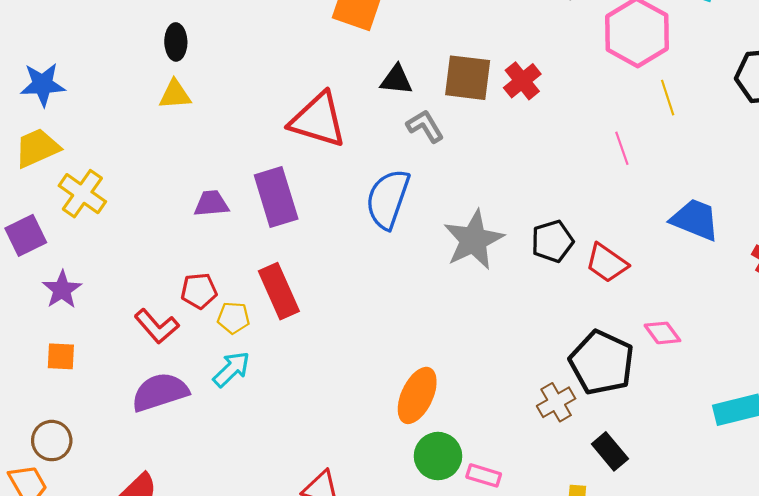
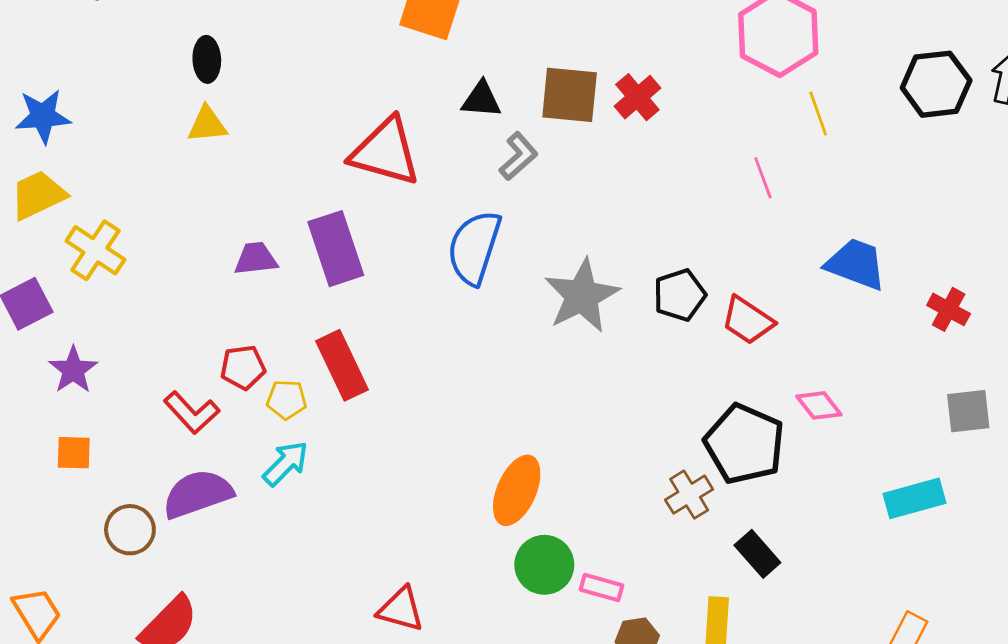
gray L-shape: (425, 126) -> (518, 156), turned 81
brown circle: (52, 441) -> (130, 530), moved

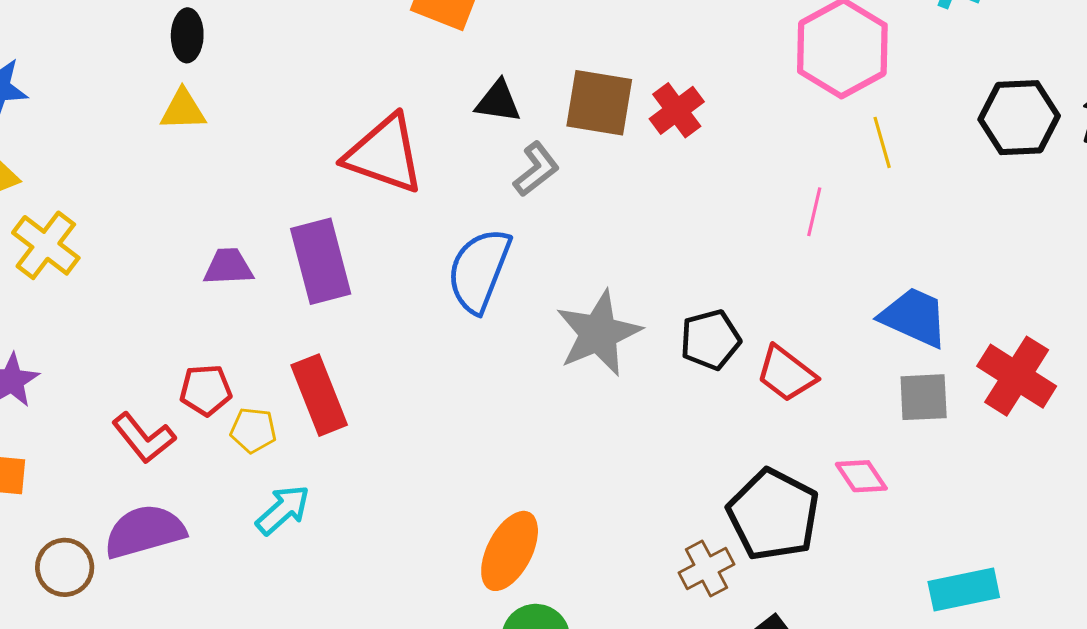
pink line: (763, 178) -> (814, 212), turned 30
red cross: (949, 309) -> (1017, 376), size x1.6
gray square: (968, 411) -> (924, 397), moved
cyan arrow: (286, 463) -> (283, 510), moved

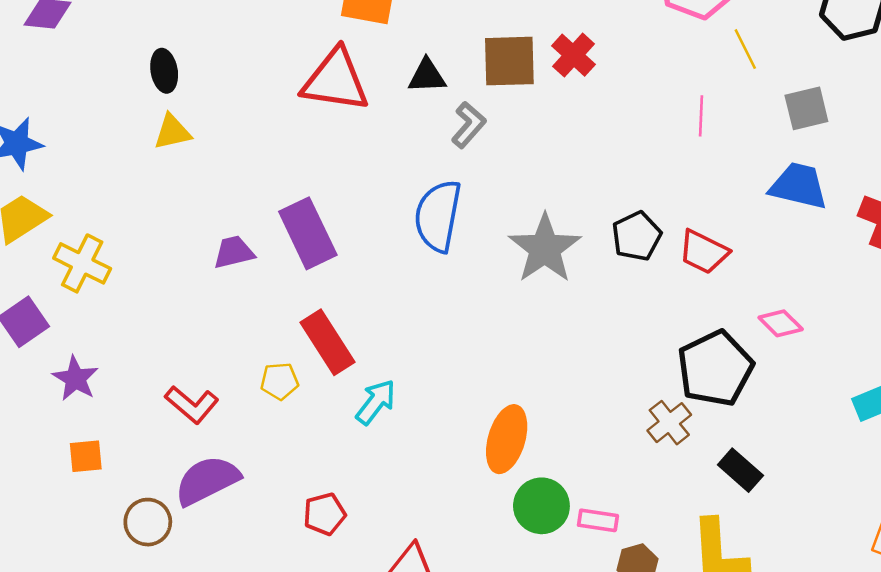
red triangle: (384, 154) -> (335, 80), moved
red pentagon: (206, 390) -> (325, 514), moved
gray square: (924, 397) -> (806, 108), moved
cyan arrow: (283, 510) -> (376, 402), moved
black pentagon: (773, 515) -> (715, 368), turned 30

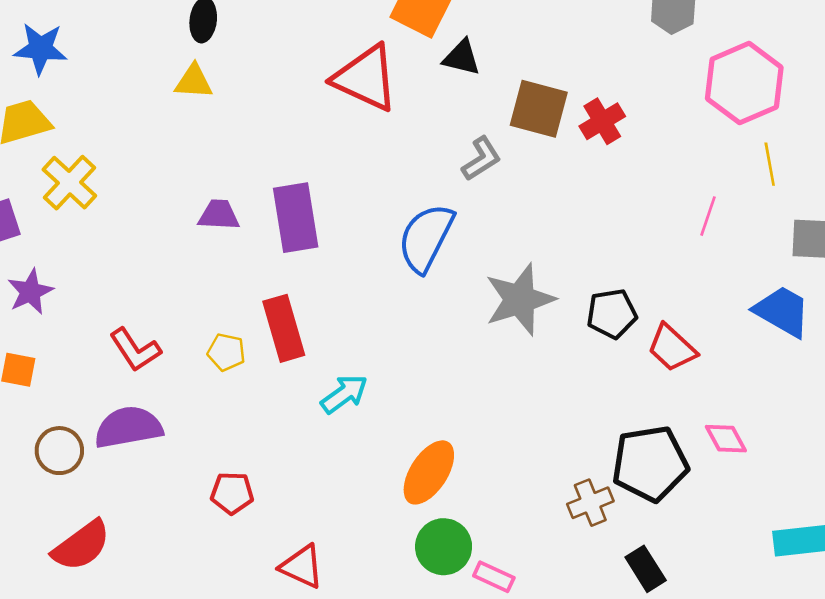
black triangle: (427, 76) -> (462, 58), moved
cyan arrow: (376, 402) -> (344, 394), moved

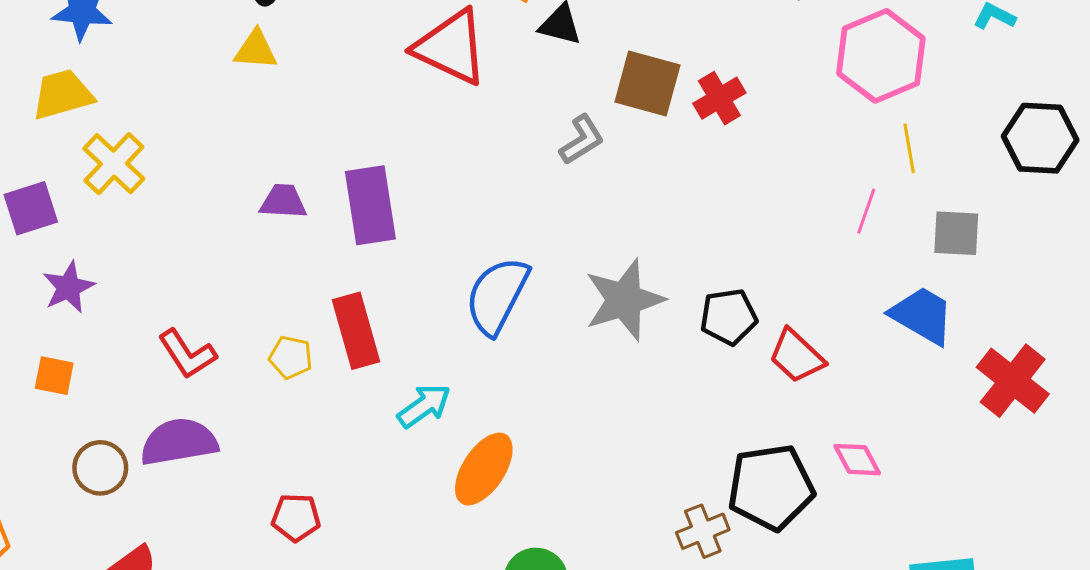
pink line: (708, 216) -> (866, 211), moved
blue semicircle: (426, 238) -> (497, 296), moved
orange ellipse: (429, 472) -> (484, 469), moved

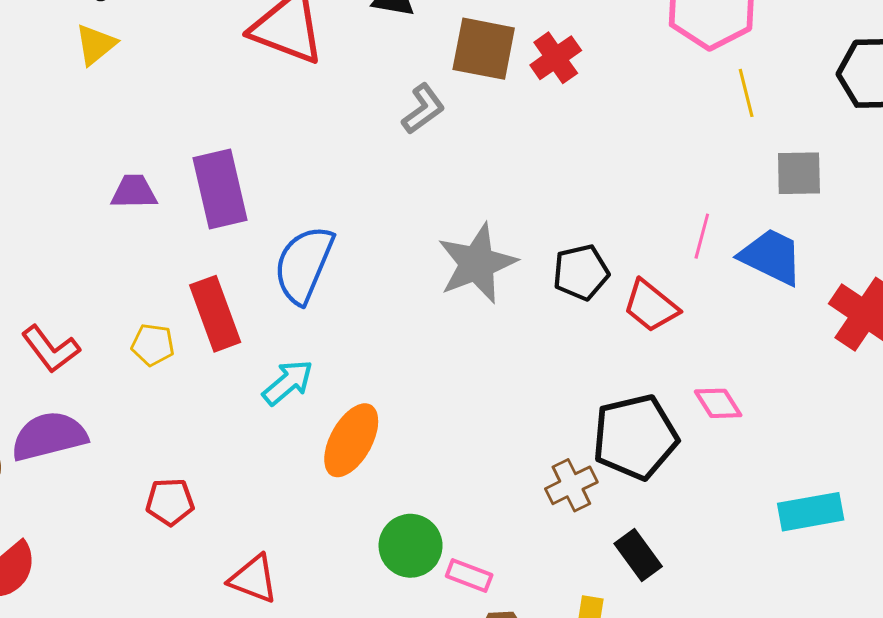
yellow triangle: (256, 50) -> (96, 45), turned -39
pink line: (866, 211) -> (702, 236), moved
blue semicircle: (497, 296) -> (304, 265), moved

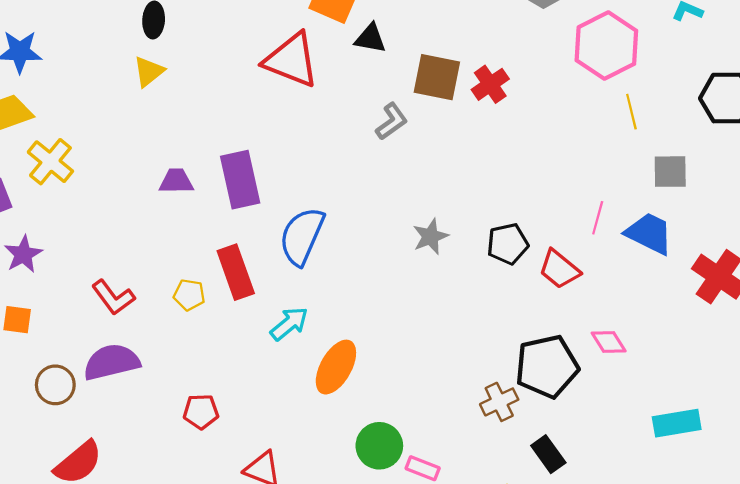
gray star: (477, 263) -> (430, 237), size x0.6

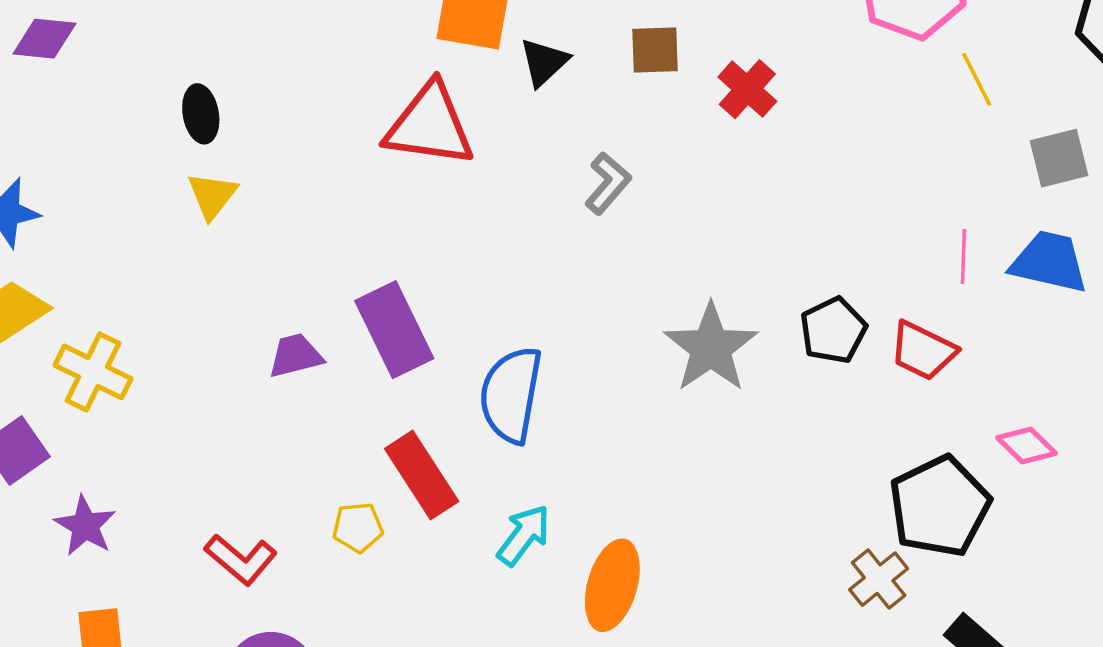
black triangle: (370, 38) -> (544, 62), turned -40
brown square: (437, 77) -> (655, 50), moved, size x0.7
gray star: (430, 237) -> (711, 348), size x1.6

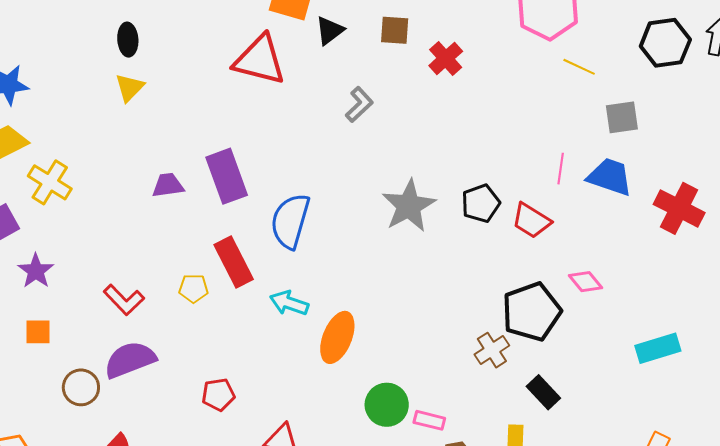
yellow line: (977, 79) -> (579, 67), turned -44
cyan arrow: (524, 535) -> (289, 303), turned -114

